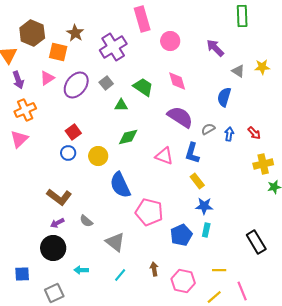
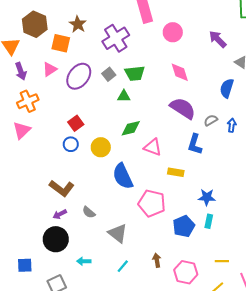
green trapezoid: (143, 87) -> (135, 73), moved, turned 140
pink triangle: (164, 156) -> (153, 147), moved
yellow rectangle: (197, 181) -> (176, 172), moved, turned -42

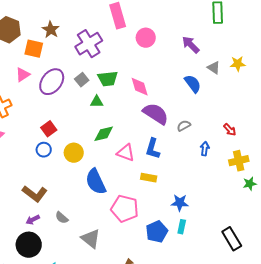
pink diamond: (180, 72) -> (140, 87), moved
blue semicircle: (227, 88) -> (193, 84), moved, turned 126
blue arrow: (232, 125) -> (205, 149), moved
blue L-shape: (195, 144) -> (153, 149), moved

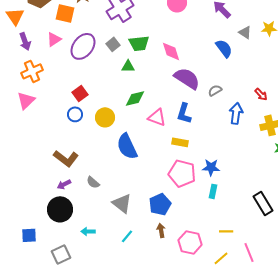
blue arrow: (205, 149) -> (236, 113), size x1.5
pink pentagon: (125, 209) -> (182, 173), moved
blue pentagon: (157, 232) -> (160, 204), moved

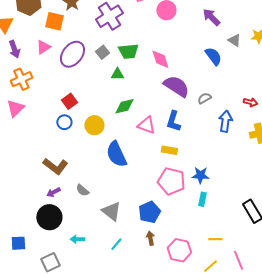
red arrow: (261, 94) -> (250, 102), turned -32

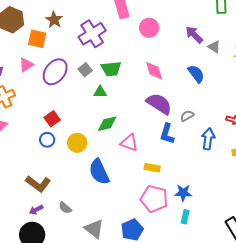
gray triangle: (234, 40) -> (214, 47), moved
pink diamond: (160, 59) -> (154, 71), moved
blue L-shape: (173, 121) -> (167, 134), moved

